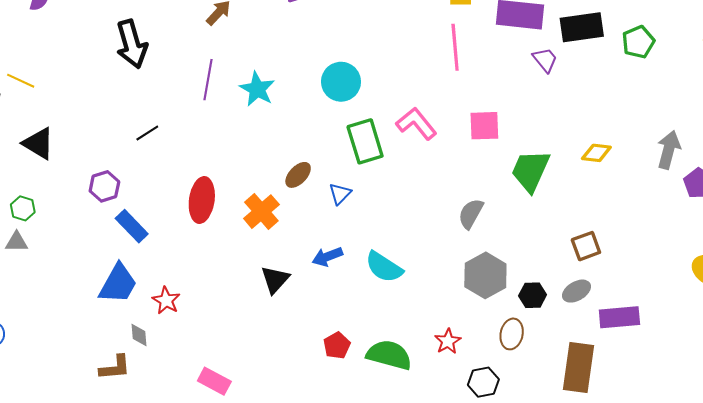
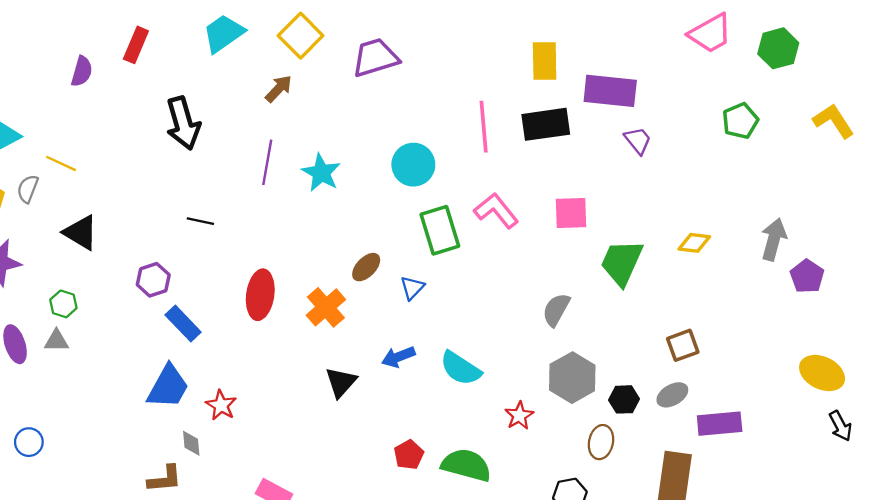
black rectangle: (582, 27) -> (546, 124), moved
pink line: (455, 47) -> (484, 127), moved
black line: (147, 133) -> (200, 221), turned 45
red star: (448, 341) -> (519, 416), moved

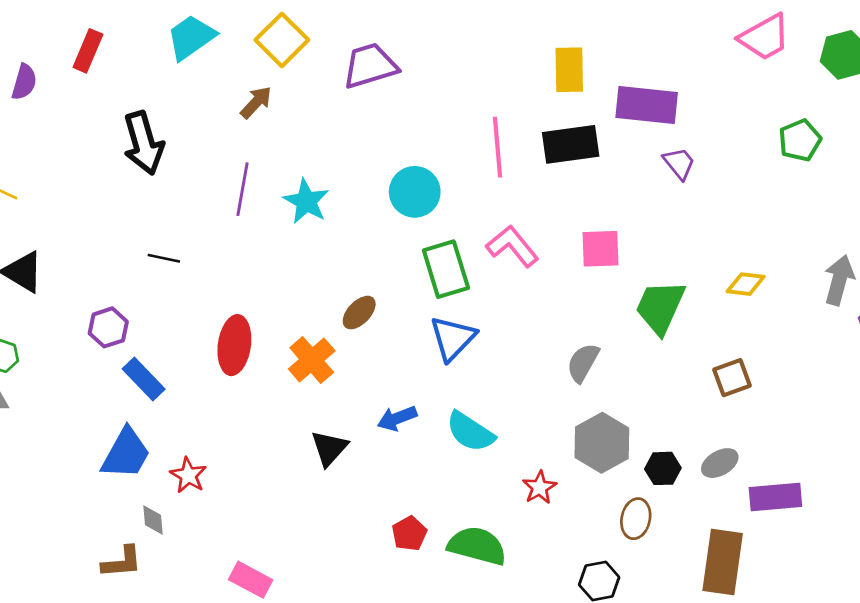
blue triangle: (412, 288) -> (453, 338), moved, size x1.6
brown square: (683, 345) -> (732, 378), moved

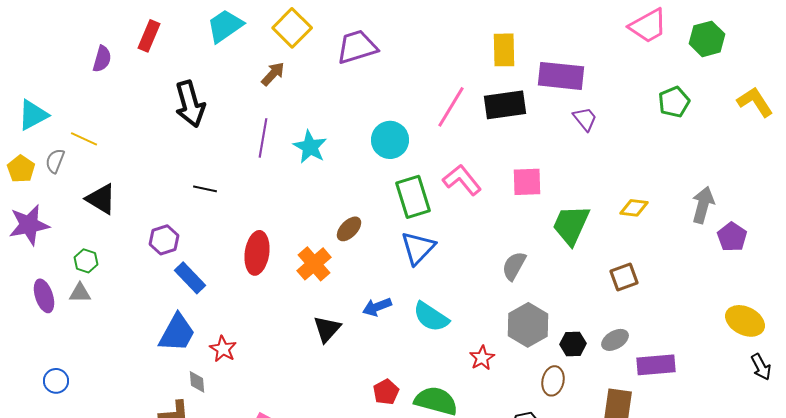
pink line: (497, 147) -> (451, 107), turned 36

